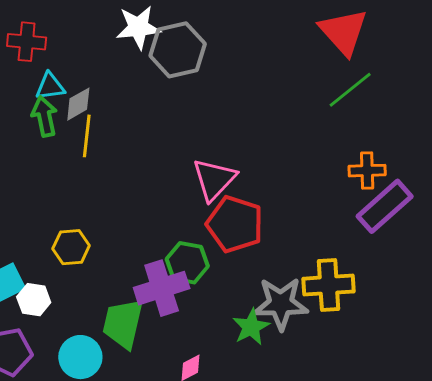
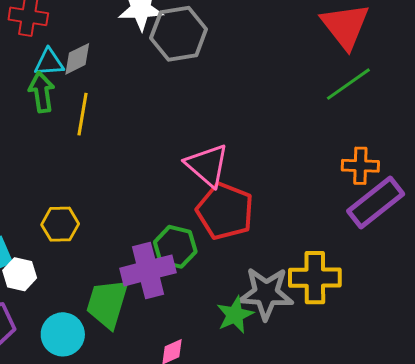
gray diamond: (78, 104) -> (77, 59), moved
pink triangle: (214, 179) -> (207, 165), turned -36

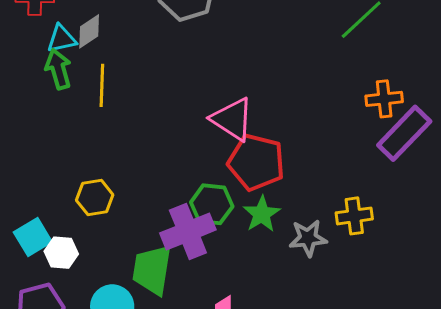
yellow cross: (315, 278) -> (354, 216), size x0.7
gray star: (266, 293) -> (308, 238), size x0.7
green star: (235, 315) -> (262, 214), moved

